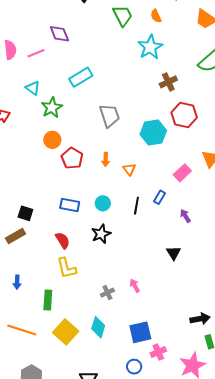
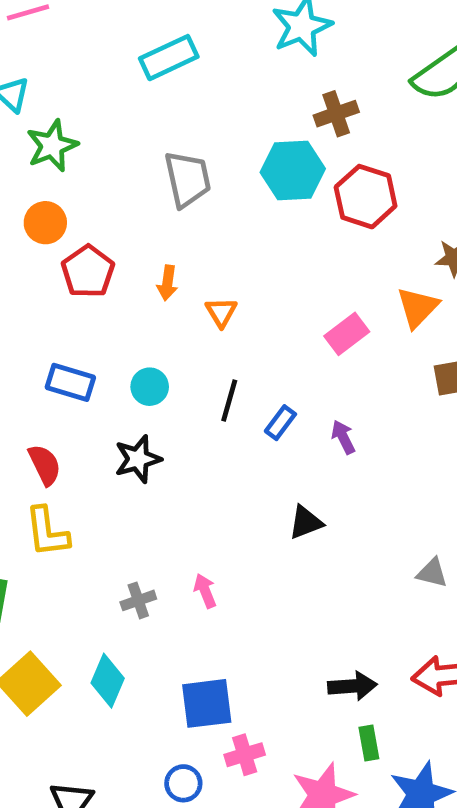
cyan rectangle: (81, 77) -> (169, 58), moved
cyan hexagon: (153, 133) -> (293, 170), moved
blue rectangle: (159, 197) -> (280, 423), moved
black triangle: (173, 253) -> (306, 522), turned 35

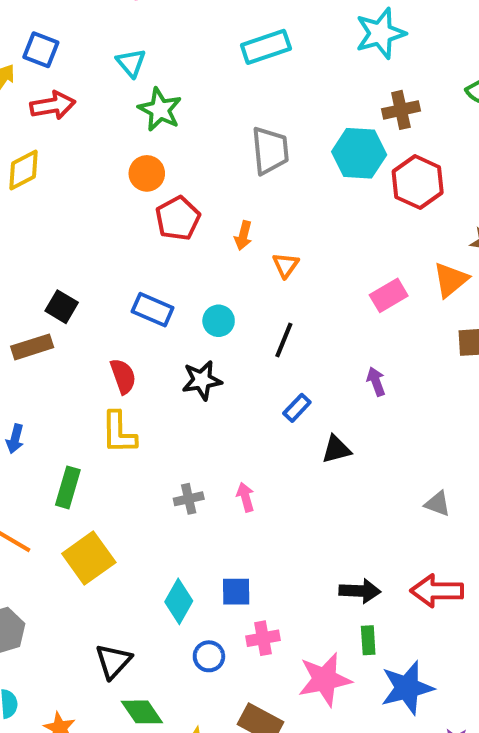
green star: (52, 146) -> (160, 110), turned -30
blue rectangle: (280, 423) -> (297, 408), moved
cyan diamond: (108, 681) -> (179, 601), moved
blue square: (207, 703) -> (236, 592), size x0.7

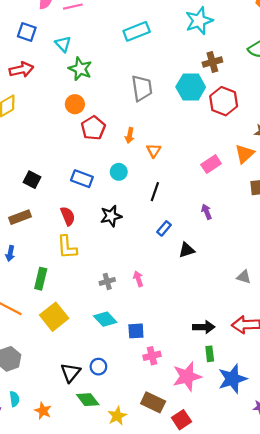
blue square: (41, 50) -> (27, 32), moved
cyan circle: (219, 321) -> (119, 172), moved
brown rectangle: (32, 347) -> (20, 217), moved
cyan diamond: (179, 601) -> (105, 319), moved, turned -70
blue circle: (209, 656) -> (98, 367), moved

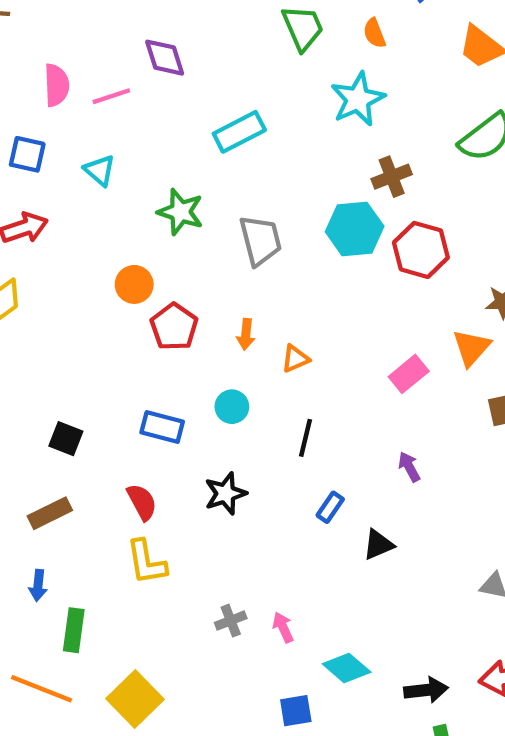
green star: (80, 69) -> (181, 212), moved
orange triangle: (154, 151) -> (295, 359), turned 40
green rectangle: (41, 279) -> (74, 630), moved
pink arrow: (138, 279) -> (283, 627), moved
cyan diamond: (105, 319) -> (347, 668), moved

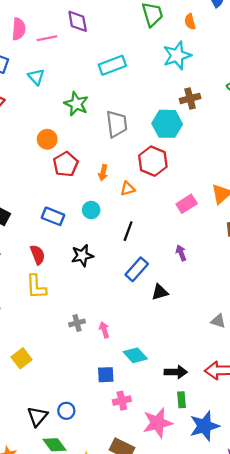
red hexagon: (421, 250) -> (153, 161), moved
blue rectangle: (330, 507) -> (137, 269), size x1.5
yellow square: (135, 699) -> (22, 358), size x0.7

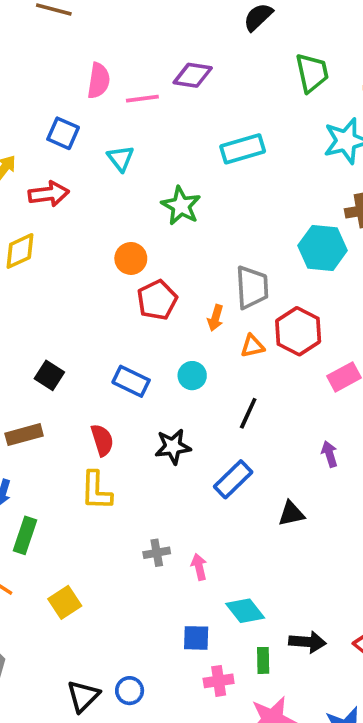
purple diamond: (78, 21) -> (193, 75), turned -75
gray trapezoid: (117, 124) -> (252, 287), moved
red hexagon: (153, 161) -> (298, 331), moved
blue rectangle: (137, 269) -> (233, 479), moved
green rectangle: (181, 400) -> (263, 660), moved

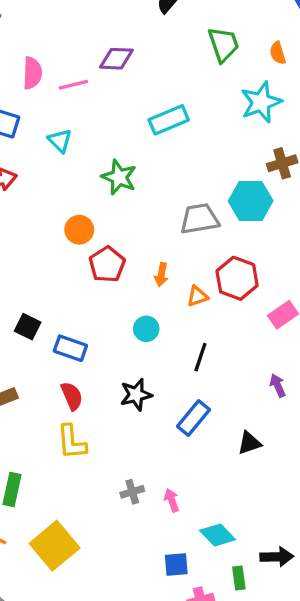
gray trapezoid: (252, 287) -> (199, 219), moved, turned -90
black square: (49, 375) -> (28, 327), moved
blue rectangle: (131, 381) -> (70, 348), moved
yellow square: (65, 602) -> (55, 546), size x1.6

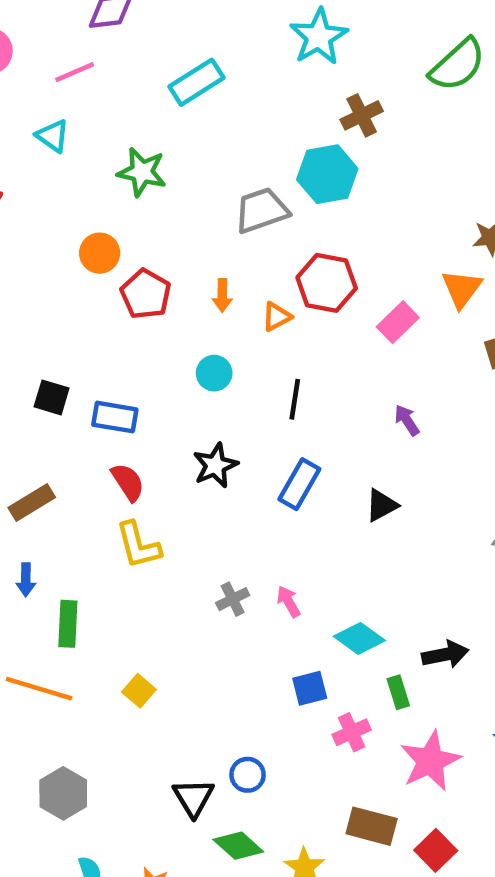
pink line: (73, 85) -> (75, 72), moved
yellow square: (55, 546) -> (139, 691), size x0.5

